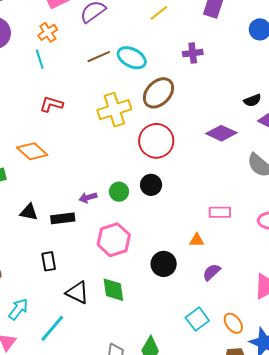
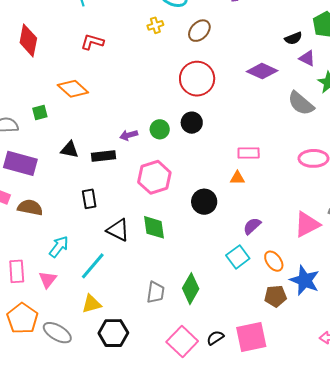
brown ellipse: (158, 93) -> (199, 31), size x0.7
yellow cross: (114, 110) -> (155, 25), moved, size x0.5
pink rectangle: (220, 212) -> (249, 153), moved
purple semicircle: (212, 272) -> (252, 226), moved

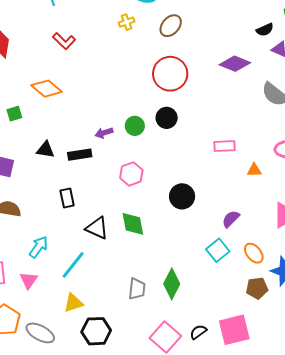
red L-shape: (92, 42) -> (64, 41), turned -150
pink hexagon: (154, 177) -> (131, 174), size x0.7
orange triangle: (237, 178) -> (254, 170), moved

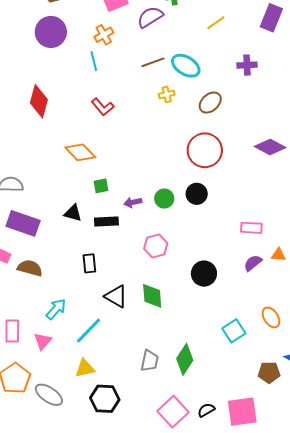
green square: (14, 114) -> (101, 186), moved
purple semicircle: (231, 219) -> (253, 263), moved
orange ellipse: (254, 253) -> (271, 317), moved

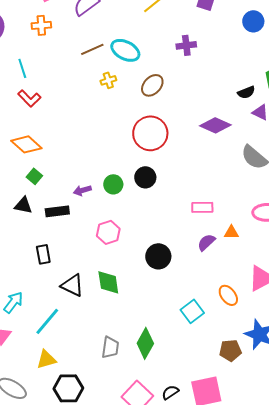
orange cross: (104, 35) -> (41, 25), turned 30
cyan line: (94, 61) -> (22, 68), moved
red L-shape: (103, 107) -> (29, 98), moved
green square: (101, 186) -> (34, 176), moved, turned -35

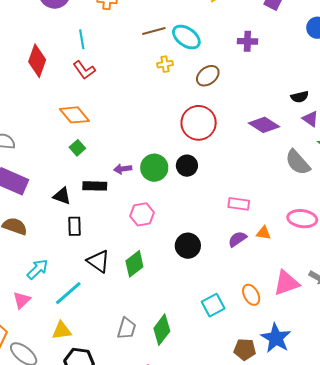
green circle: (113, 184) -> (154, 168), size x1.4
black triangle: (23, 205) -> (62, 196), moved
green diamond: (108, 282) -> (134, 264), turned 52

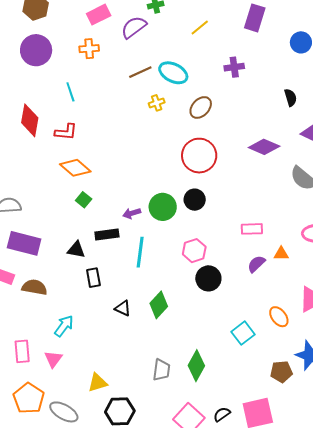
red L-shape: (84, 70) -> (66, 132), moved, turned -40
black semicircle: (300, 97) -> (291, 98), moved, turned -84
pink hexagon: (142, 214) -> (194, 251), moved
black triangle: (98, 261) -> (123, 308), size x0.7
cyan line: (68, 293) -> (140, 252), moved, turned -32

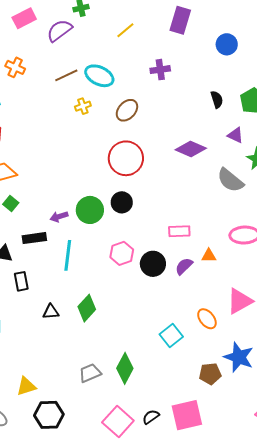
orange cross: (89, 49) -> (15, 67), moved, turned 30
black circle: (208, 278) -> (153, 264), moved
black triangle: (123, 308) -> (51, 312), turned -30
gray trapezoid: (161, 370) -> (90, 373), turned -120

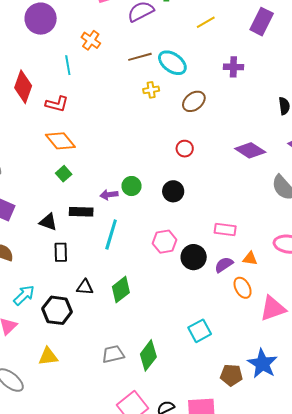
red circle: (126, 158) -> (185, 149), size x0.5
green circle: (90, 210) -> (132, 186), moved, size x0.7
orange ellipse: (207, 319) -> (243, 288), moved
black hexagon: (49, 415) -> (57, 310), moved

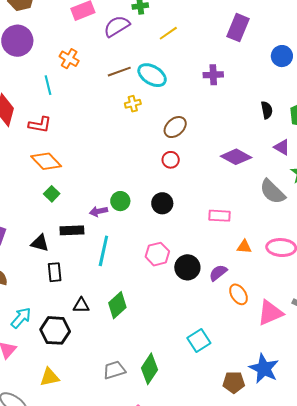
yellow line: (206, 22) -> (168, 33), moved
brown ellipse: (194, 101) -> (175, 127), moved
pink rectangle: (225, 229) -> (219, 216), moved
orange triangle: (250, 259) -> (244, 247), moved

